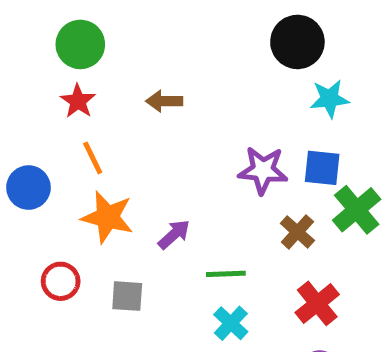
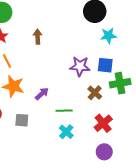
brown arrow: (164, 101) -> (38, 37), turned 88
green cross: (357, 210) -> (120, 83), turned 30

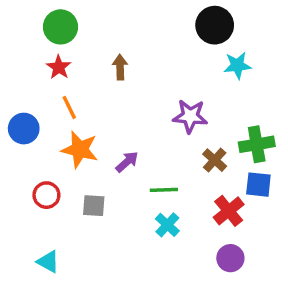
blue square: (105, 65) -> (258, 185), moved

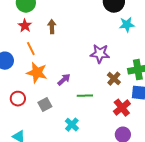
brown arrow: (120, 67) -> (52, 27), moved
gray square: (94, 206) -> (45, 105), turned -32
cyan cross: (167, 225) -> (72, 125), moved

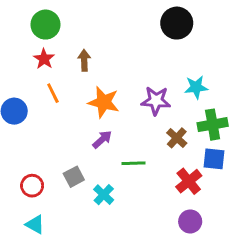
cyan star: (127, 25) -> (196, 87), moved
orange star: (37, 73) -> (104, 102), moved
red circle: (18, 99) -> (32, 186), moved
cyan cross: (72, 125) -> (104, 195), moved

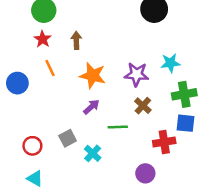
brown cross: (177, 138) -> (143, 106), moved
red cross: (189, 181) -> (164, 142), turned 30
purple circle: (190, 221) -> (145, 173), moved

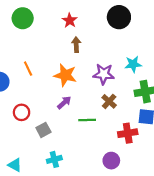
red star: (42, 39) -> (70, 20), moved
brown arrow: (76, 40) -> (76, 45), moved
red circle: (32, 146) -> (22, 112), moved
cyan cross: (93, 153) -> (54, 159), moved, turned 32

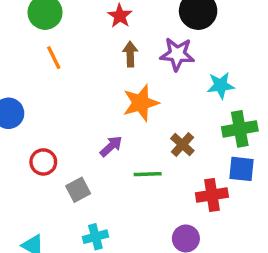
orange line: (28, 69) -> (54, 58), moved
purple star: (104, 74) -> (177, 54), moved
orange star: (65, 75) -> (141, 103), moved, turned -30

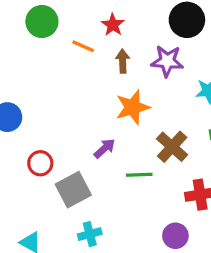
orange line: (54, 58) -> (83, 46), moved, turned -40
brown cross: (182, 145) -> (172, 147), size x1.4
gray square: (78, 190) -> (73, 190), size x1.5

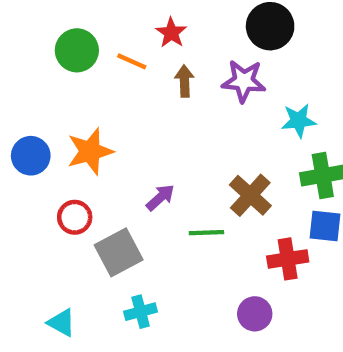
green circle: (42, 22) -> (77, 50), moved
orange star: (133, 107) -> (90, 151), moved

